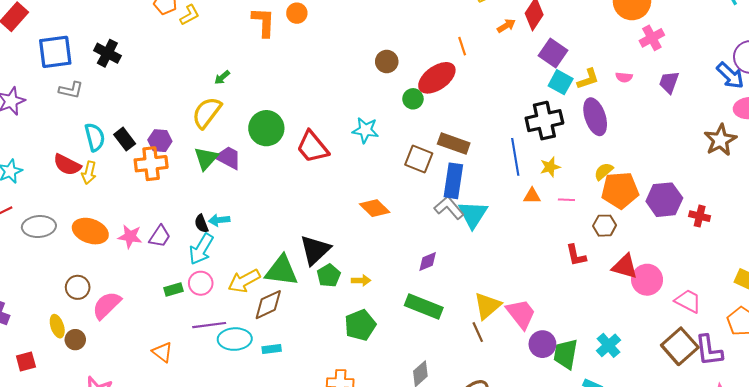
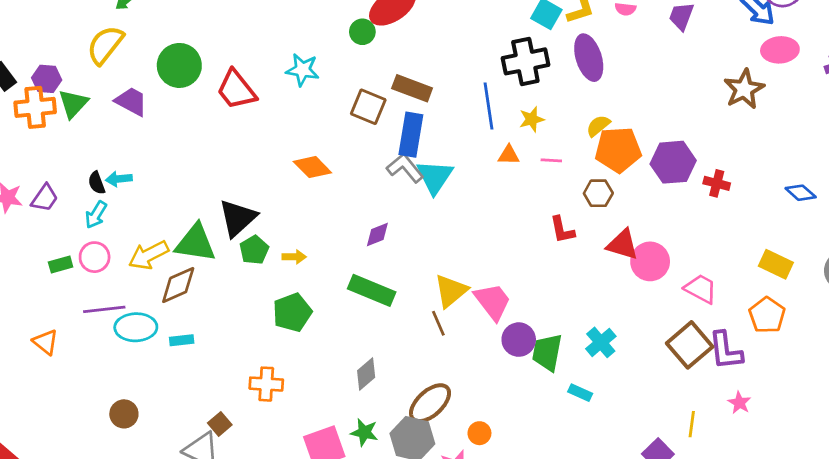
green triangle: (206, 158) -> (73, 104), moved
cyan arrow: (201, 249) -> (96, 215), size x0.7

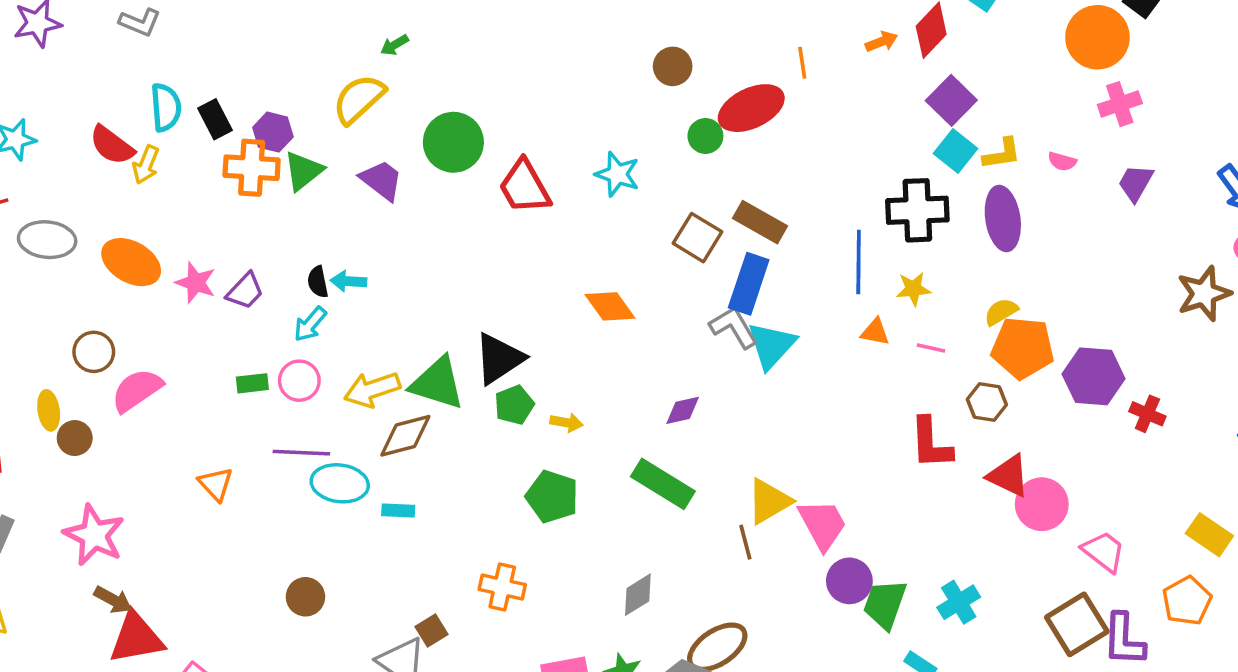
red L-shape: (562, 230) -> (931, 443), size x1.4
green pentagon: (292, 312) -> (552, 497), turned 30

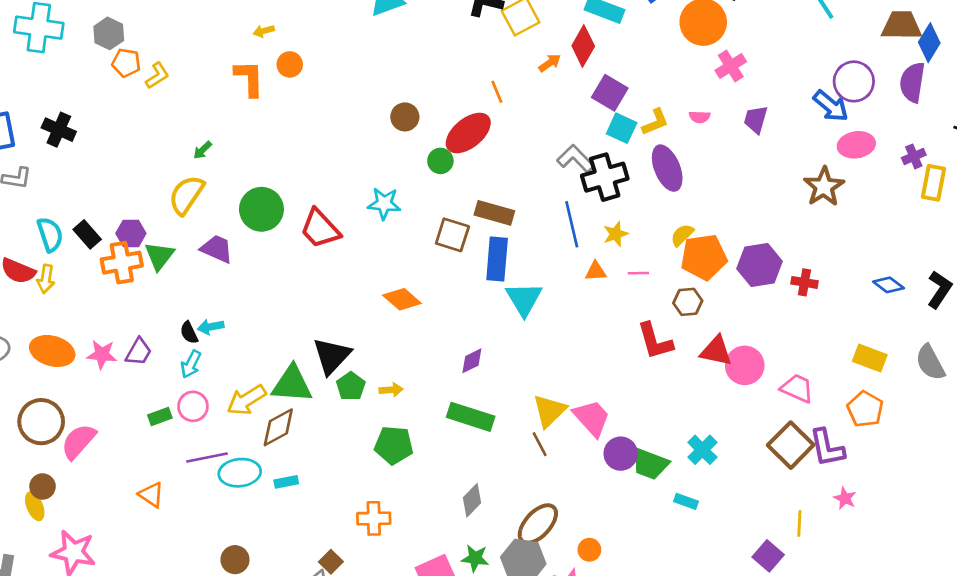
gray L-shape: (734, 327) -> (576, 159), moved
brown circle: (94, 352) -> (41, 422), size x1.5
yellow ellipse: (49, 410) -> (35, 506), moved
green trapezoid: (885, 604) -> (650, 464), turned -75

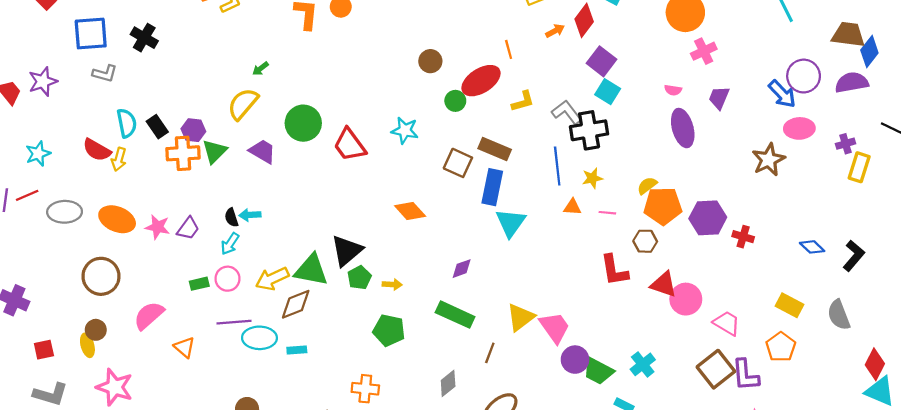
purple semicircle: (912, 82) -> (852, 82), turned 64
yellow L-shape: (655, 122) -> (523, 101), moved
purple ellipse: (667, 168) -> (683, 128), moved
pink semicircle: (79, 441) -> (149, 315), moved
brown line: (540, 444) -> (490, 353), moved, turned 42

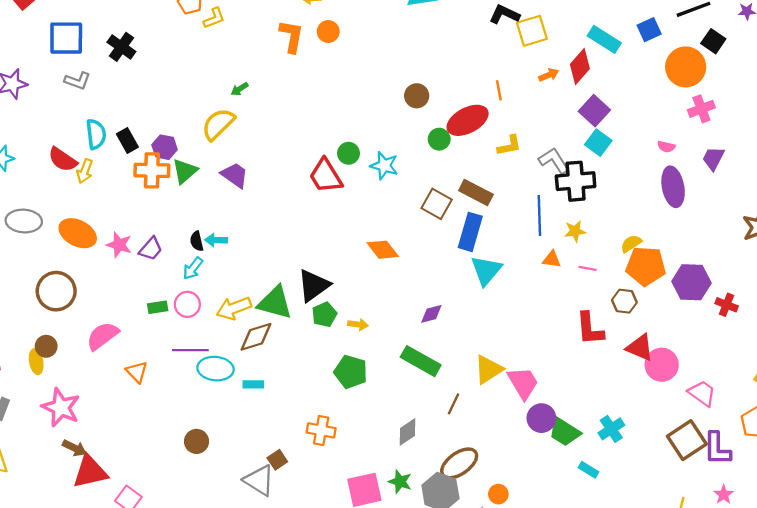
green circle: (303, 123) -> (348, 153), moved, size x0.6

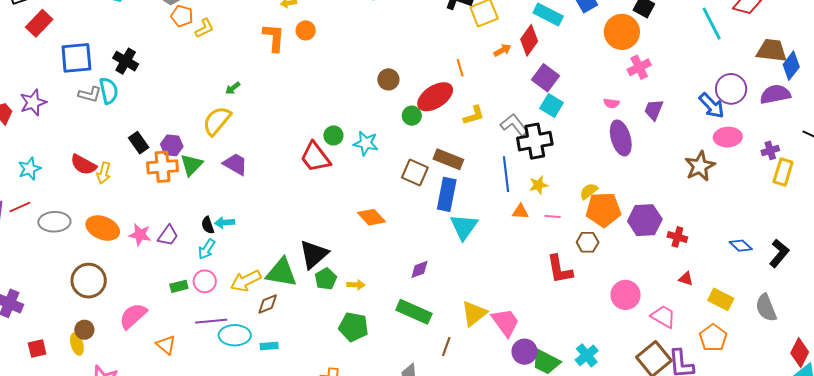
cyan semicircle: (96, 134) -> (109, 91), moved
brown diamond: (256, 337) -> (268, 304), size x0.7
red triangle: (640, 348) -> (686, 279), moved, size x0.6

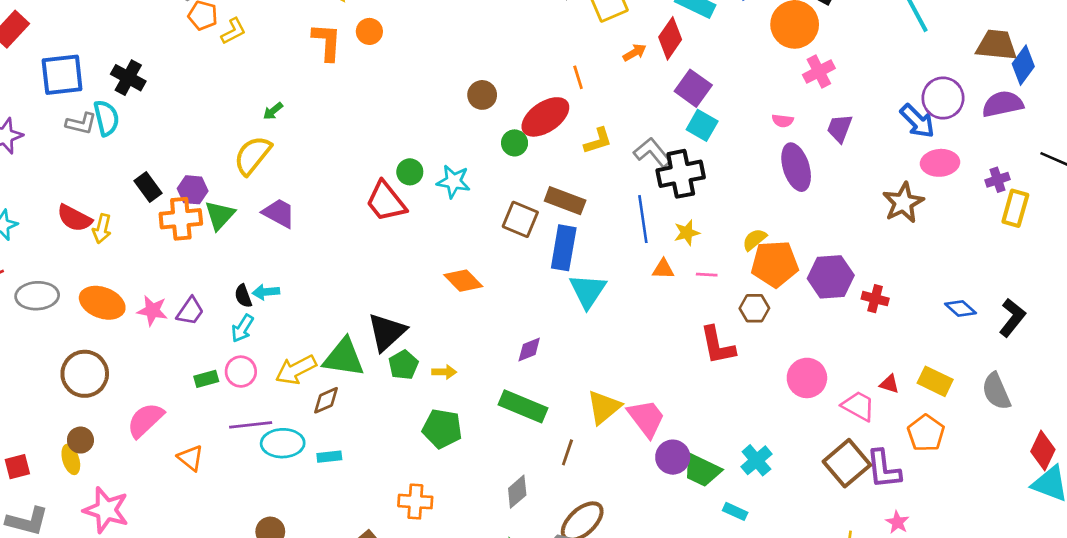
red triangle: (686, 279) -> (889, 384), moved

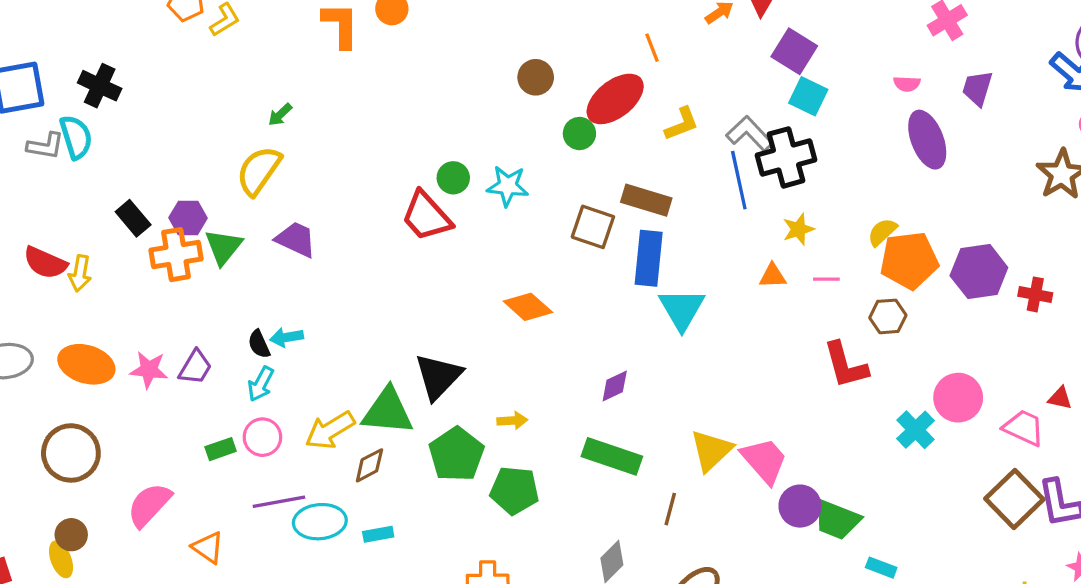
blue line: (643, 219) -> (739, 180), moved
green pentagon: (403, 365) -> (456, 454), moved, size x1.5
cyan cross: (756, 460) -> (916, 430), moved

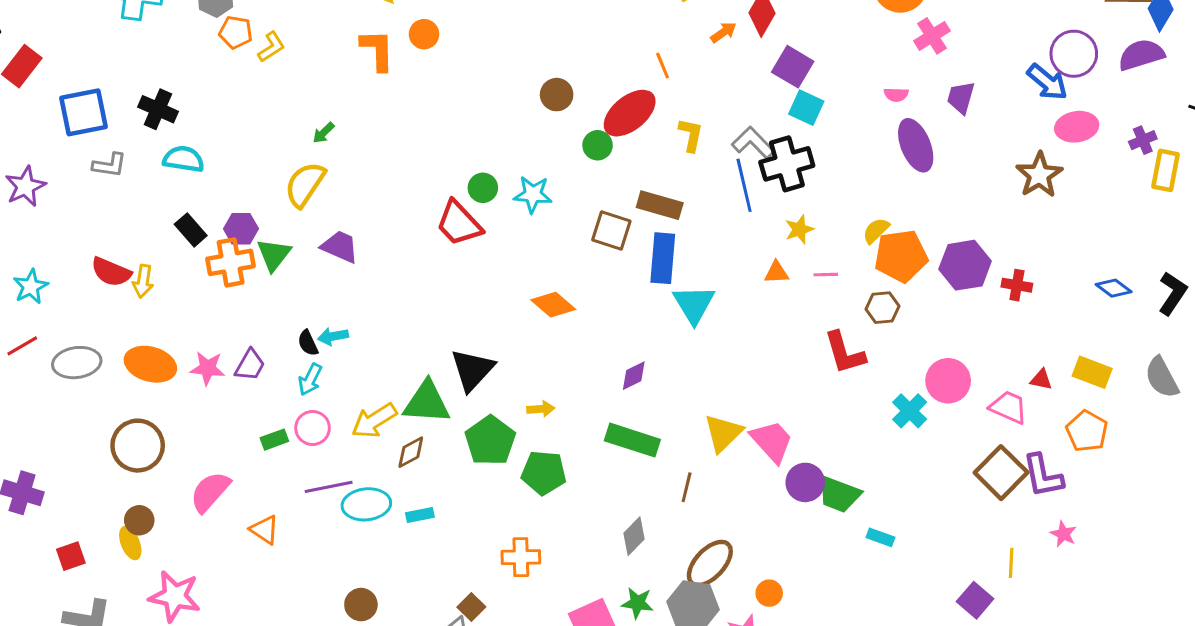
yellow L-shape: (682, 124) -> (691, 135), turned -56
cyan semicircle: (76, 137) -> (184, 159), moved, turned -63

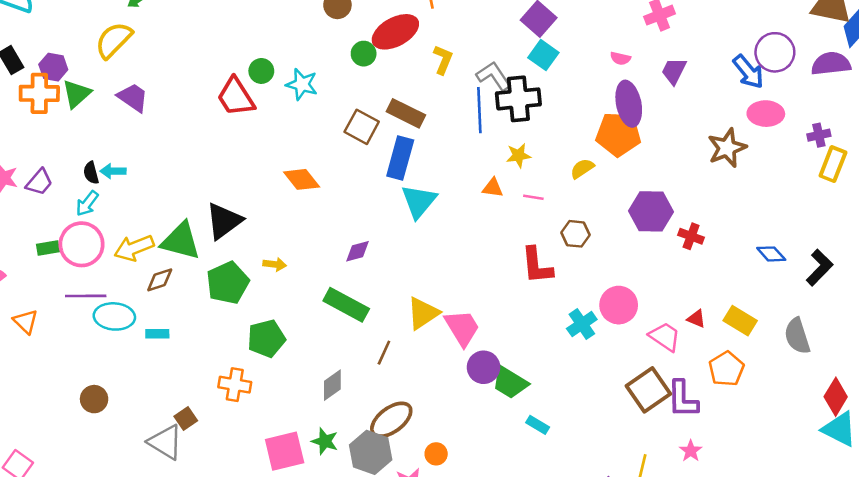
orange pentagon: (901, 256) -> (618, 134), moved
pink circle: (313, 428) -> (82, 244), size x1.5
green pentagon: (544, 473) -> (266, 339), moved, turned -30

